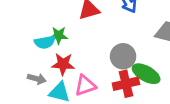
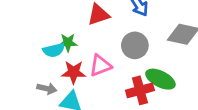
gray circle: (123, 56) -> (135, 45), moved
pink triangle: (85, 85) -> (100, 66), moved

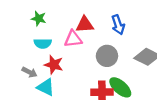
green star: (68, 43) -> (39, 19), moved
pink triangle: (100, 66) -> (73, 39), moved

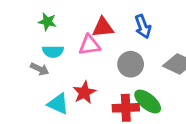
red star: (54, 65) -> (84, 93), moved, turned 30
gray arrow: (30, 72) -> (40, 69), moved

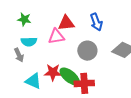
gray arrow: (40, 69) -> (19, 55), turned 40
red star: (84, 93) -> (53, 72), turned 30
green ellipse: (148, 101) -> (70, 76), moved

